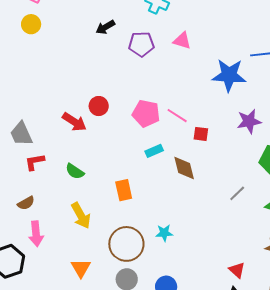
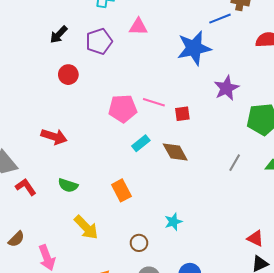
red circle: (99, 106) -> (68, 75), moved
red L-shape: (35, 162) -> (26, 187), turned 80
brown semicircle: (26, 203) -> (16, 239), moved
brown circle: (126, 244) -> (139, 243), size x0.5

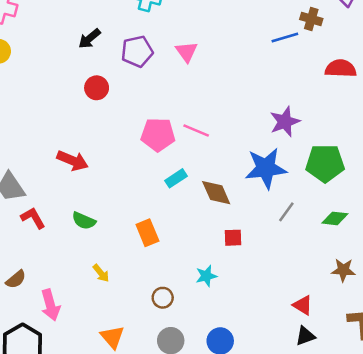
pink triangle: (138, 27) -> (187, 52), moved, turned 48
blue star: (194, 48) -> (266, 168), moved
red square: (182, 114) -> (233, 238), moved
yellow arrow: (86, 227) -> (101, 273), size x0.6

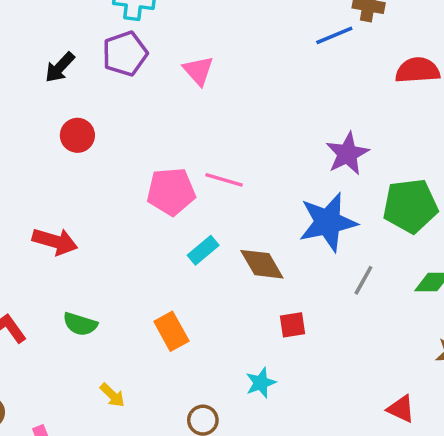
purple pentagon: (137, 51) -> (125, 54), moved

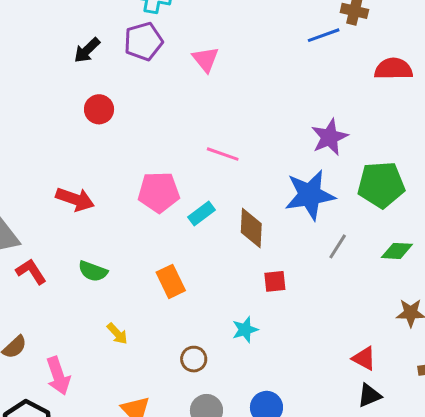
pink pentagon: (171, 192) -> (159, 192), moved
brown diamond: (262, 264) -> (251, 228), turned 30

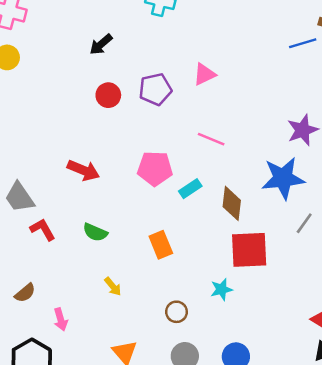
purple pentagon: (143, 41) -> (155, 89), moved
pink triangle: (205, 59) -> (204, 74), moved, turned 40
red square: (275, 281) -> (249, 250), size x2.0
pink arrow: (58, 376) -> (61, 319), size x0.7

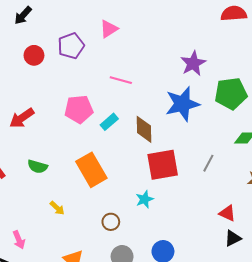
red arrow: (83, 170) -> (22, 118), turned 130
gray line: (304, 223) -> (208, 163), moved
orange rectangle: (161, 245) -> (91, 170), size x1.5

